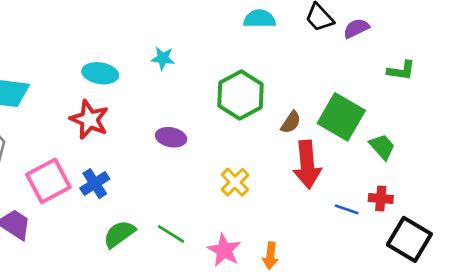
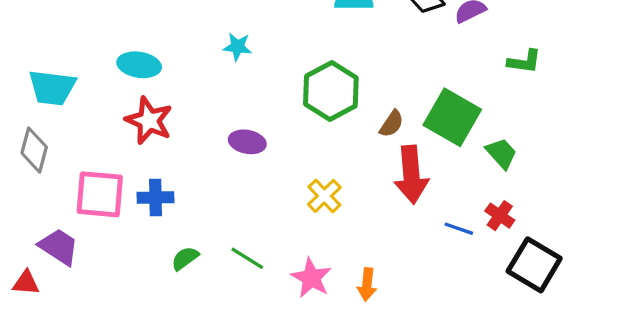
cyan ellipse: (100, 73) -> (139, 65), moved
pink square: (48, 181) -> (100, 194), turned 33
blue cross: (95, 184) -> (155, 198), turned 32
red cross: (381, 199) -> (500, 216), turned 30
green semicircle: (119, 234) -> (185, 258), size x0.7

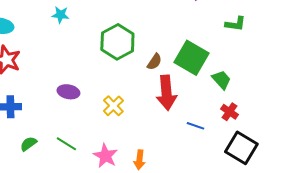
purple ellipse: (247, 142) -> (68, 92), moved
red cross: (500, 216) -> (229, 112), moved

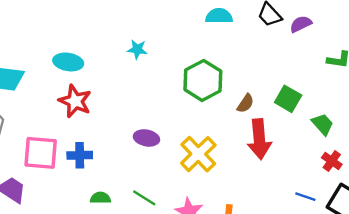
green square: (191, 58) -> (288, 99), size x0.7
yellow cross: (113, 106) -> (198, 154), size x1.5
blue line: (195, 126) -> (305, 197), moved
green semicircle: (28, 144) -> (100, 198), turned 36

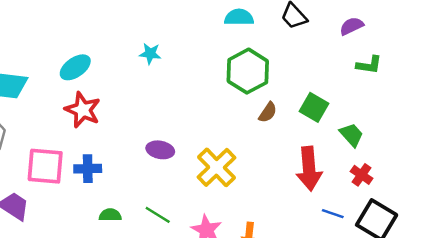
purple semicircle: (301, 24) -> (352, 26), moved
cyan ellipse: (68, 62) -> (75, 67), turned -44
green hexagon: (203, 80) -> (248, 71), moved
red arrow: (259, 139) -> (309, 169), moved

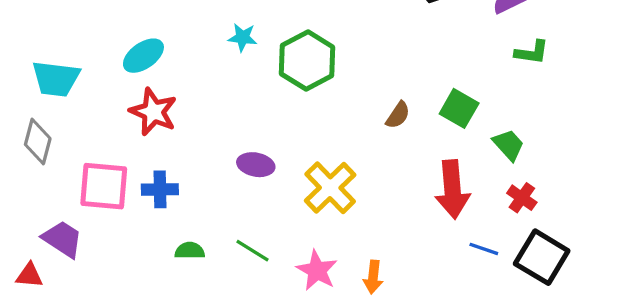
green hexagon: (248, 71) -> (307, 61), moved

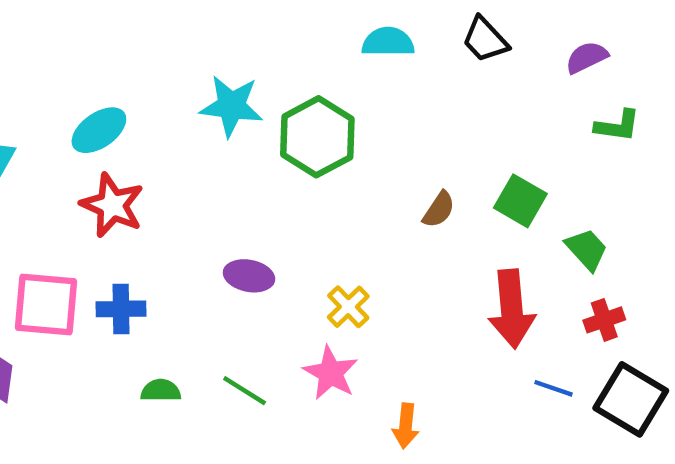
cyan star: (243, 37) -> (231, 106), size x1.6
yellow cross: (330, 188) -> (348, 307), size x0.6
red cross: (522, 198) -> (604, 320), turned 36
pink star: (317, 270) -> (331, 373), moved

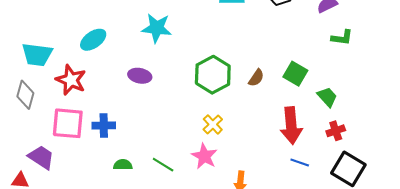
green hexagon: (317, 137) -> (213, 75), moved
red star: (112, 205) -> (71, 80), moved
purple ellipse: (249, 276) -> (140, 76), moved
blue line: (554, 388) -> (300, 163), moved

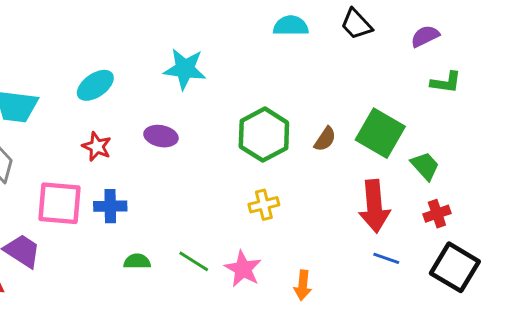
green square: (295, 74) -> (380, 133), size x1.4
red star: (71, 80) -> (97, 147), moved, size x0.7
yellow cross: (213, 124) -> (264, 205), turned 30
pink star: (204, 156) -> (243, 269), moved

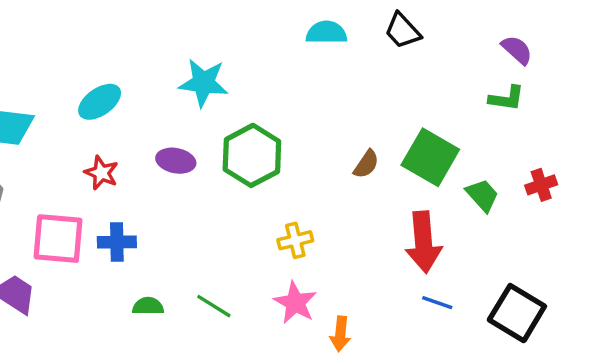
purple semicircle: (425, 36) -> (517, 50), moved, turned 68
green hexagon: (264, 135) -> (252, 155), moved
red cross: (437, 214) -> (541, 185), moved
pink star: (243, 269) -> (295, 303), moved

